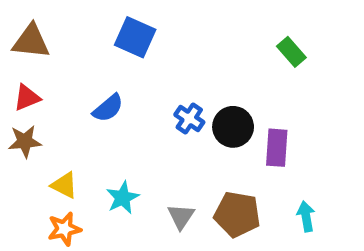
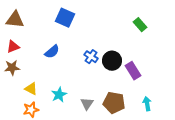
purple rectangle: (277, 148) -> (133, 71), turned -36

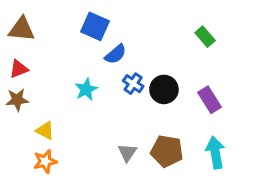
blue semicircle: (52, 52) -> (116, 54), moved
purple rectangle: (133, 71) -> (209, 100), moved
cyan star: (59, 95) -> (86, 89), moved
cyan arrow: (147, 104) -> (215, 153), size x1.5

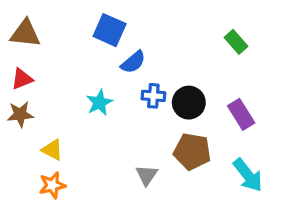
blue cross: (133, 84) -> (153, 96), turned -30
brown pentagon: (167, 151) -> (192, 151), moved
cyan arrow: (215, 153) -> (248, 175), turned 152

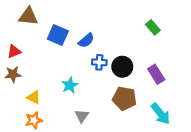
blue square: (110, 30) -> (58, 35), moved
brown triangle: (25, 33) -> (28, 16), moved
cyan star: (99, 103) -> (70, 85), moved
gray triangle: (147, 175) -> (82, 116), moved

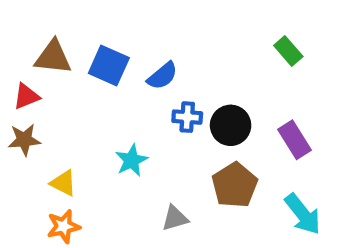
brown triangle: (28, 16) -> (53, 57), moved
brown pentagon: (124, 98) -> (235, 185), turned 30
gray triangle: (82, 116) -> (175, 218), moved, turned 40

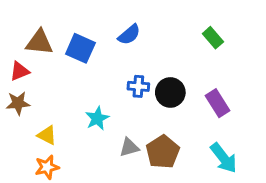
blue semicircle: (162, 76) -> (129, 35), moved
brown pentagon: (235, 185) -> (163, 152), moved
gray triangle: (175, 218) -> (129, 147), moved

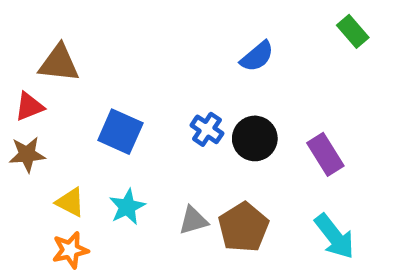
blue semicircle: (129, 35) -> (257, 56), moved
green rectangle: (213, 38) -> (353, 31), moved
blue square: (80, 48) -> (120, 132), moved
blue cross: (138, 86) -> (207, 129), turned 30
cyan star: (97, 118) -> (127, 207), moved

